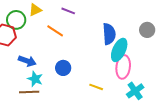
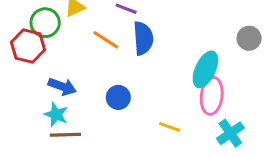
blue semicircle: (109, 34) -> (143, 38), moved
cyan star: (35, 79) -> (56, 115), moved

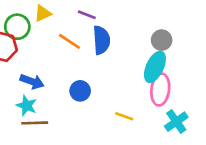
gray circle: (249, 38) -> (162, 40), moved

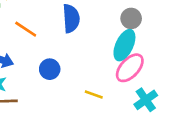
orange line: (69, 41) -> (26, 29), moved
pink ellipse: (160, 90) -> (130, 68), turned 36

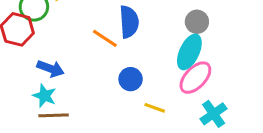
orange line: (26, 29) -> (105, 38), moved
blue circle: (50, 69) -> (131, 79), moved

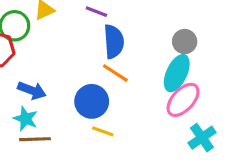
orange line: (105, 38) -> (115, 73), moved
blue circle: (131, 79) -> (92, 101), moved, size x1.4
yellow line: (155, 108) -> (103, 131), moved

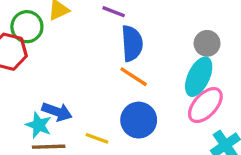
blue arrow: (32, 90) -> (57, 112), moved
blue circle: (92, 101) -> (139, 120), moved
yellow line: (103, 131) -> (97, 138), moved

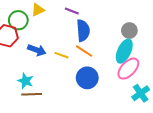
blue arrow: (57, 112) -> (37, 50), moved
yellow line: (97, 138) -> (61, 55), moved

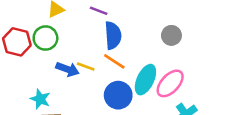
green circle: (18, 20) -> (45, 38), moved
blue arrow: (37, 50) -> (68, 69), moved
cyan ellipse: (124, 51) -> (145, 80), moved

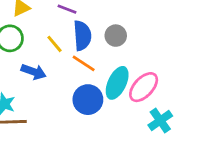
gray circle: (171, 35) -> (116, 36), moved
yellow line: (86, 67) -> (54, 44), moved, turned 30

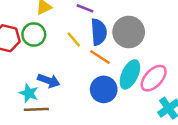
gray circle: (116, 36) -> (129, 32), size x1.6
blue arrow: (34, 72) -> (49, 81), moved

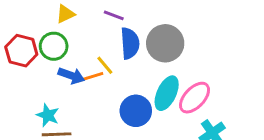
yellow line: (74, 39) -> (105, 65), moved
orange line: (100, 57) -> (90, 77), moved, turned -50
blue arrow: (49, 81) -> (71, 76), moved

